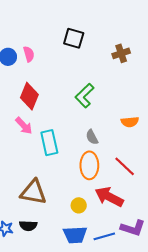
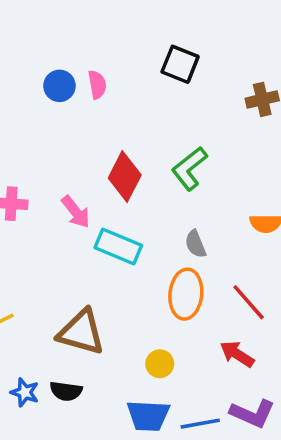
red diamond: (29, 96) -> (125, 177), moved
cyan rectangle: (49, 143) -> (118, 246), turned -60
red arrow: (109, 197) -> (237, 354), moved, size x0.7

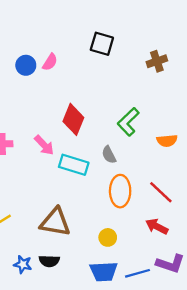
pink semicircle: (97, 85) -> (50, 62), turned 48
green L-shape: (189, 168) -> (128, 122), moved
gray semicircle: (196, 244) -> (109, 155), moved

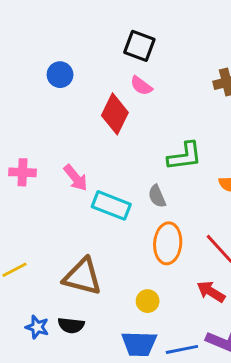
black square: (102, 44) -> (139, 46), moved
pink semicircle: (50, 62) -> (141, 86), moved, turned 90
red diamond: (73, 119) -> (115, 114), moved
green L-shape: (128, 122) -> (185, 156), turned -148

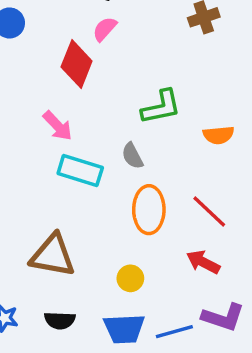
pink semicircle: (141, 86) -> (105, 29), turned 100
pink arrow: (76, 178) -> (58, 126), moved
black semicircle: (71, 325) -> (60, 320), moved

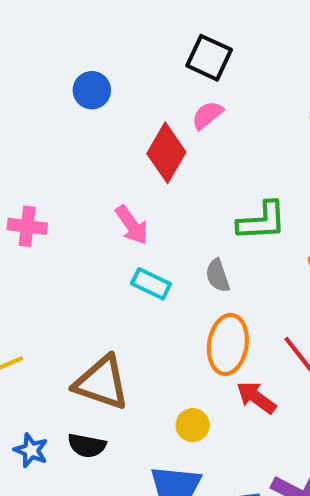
cyan rectangle: (80, 170) -> (151, 284), size x0.7
red arrow: (203, 262) -> (256, 397), moved
black semicircle: (60, 320) -> (87, 446), moved

